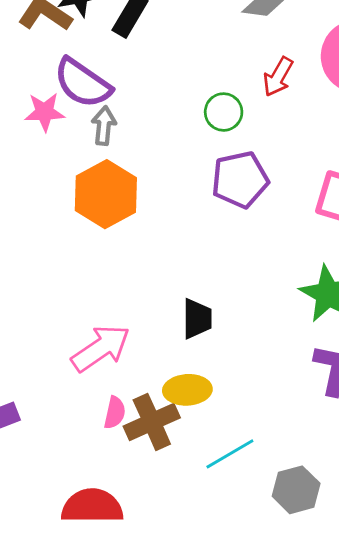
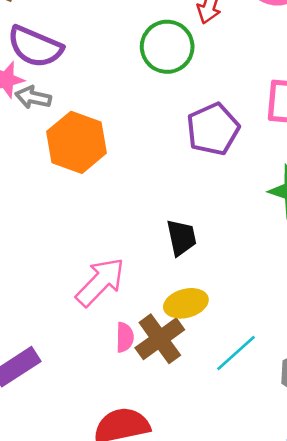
green circle: (224, 112) -> (167, 47), size x1.5
gray arrow: (104, 126) -> (33, 97), moved, turned -72
purple pentagon: (240, 180) -> (213, 129), moved

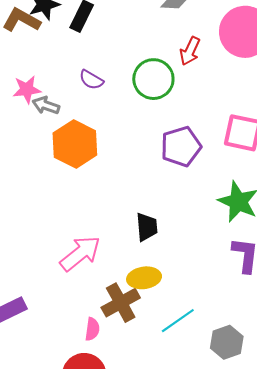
purple semicircle: (35, 47) -> (91, 80), moved, size x0.6
pink semicircle: (125, 337) -> (92, 329), moved

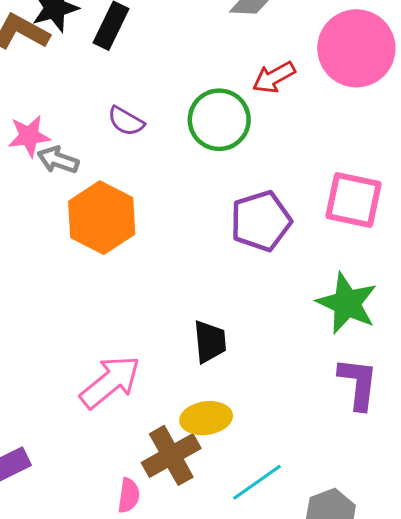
red arrow: (190, 51) -> (274, 77), turned 36

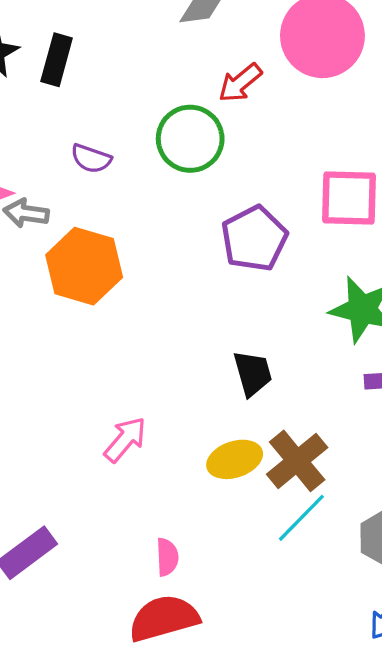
black trapezoid: (210, 342) -> (253, 373), moved
pink arrow: (110, 382) -> (125, 440), size x0.7
brown cross: (171, 455) -> (297, 461), moved

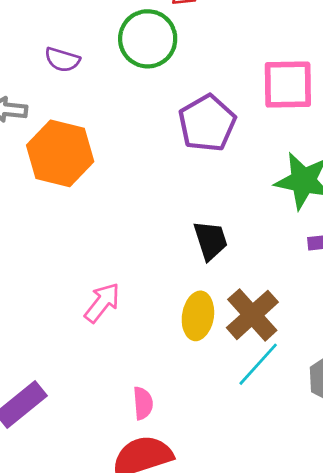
yellow ellipse: (235, 459) -> (198, 316), turned -60

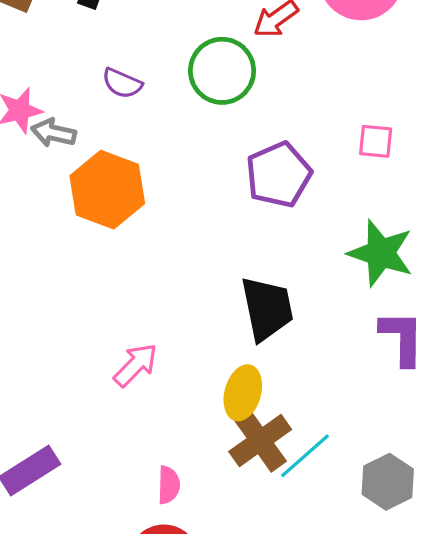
pink square: (288, 85) -> (376, 141), size x0.6
black trapezoid: (210, 240) -> (267, 309), size x1.4
brown cross: (252, 315) -> (260, 441), moved

